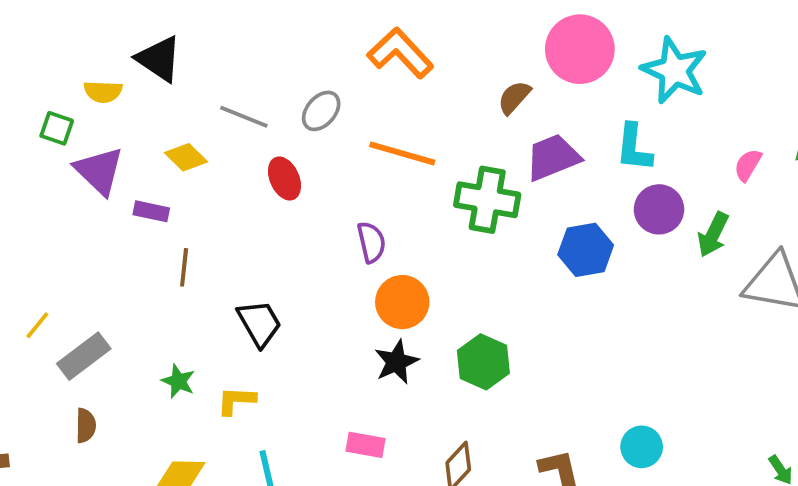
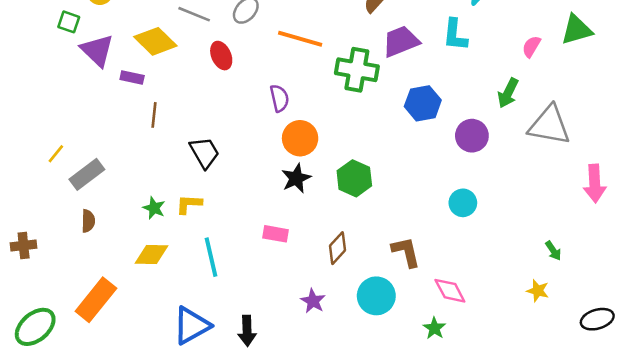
yellow diamond: (186, 157) -> (155, 41), size x1.5
purple circle: (659, 209) -> (472, 136), moved
green star: (178, 381) -> (154, 208), moved
cyan circle: (642, 447) -> (463, 203), moved

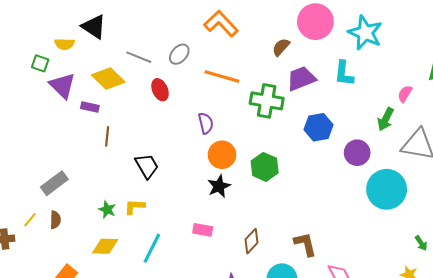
pink semicircle: (531, 47) -> (405, 94), moved
yellow line: (56, 154) -> (30, 220), moved
green hexagon: (354, 178) -> (265, 167), moved
cyan circle: (463, 203) -> (387, 189), moved, size x1.8
cyan line: (211, 257) -> (152, 248), turned 40

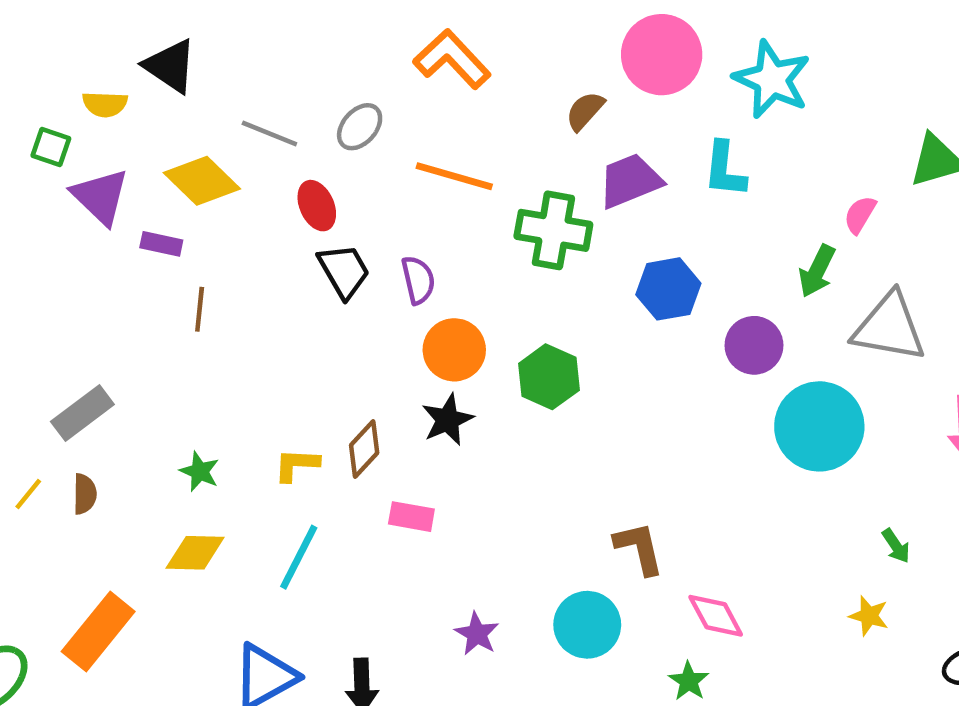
black trapezoid: (147, 166) -> (344, 271), moved
yellow L-shape: (135, 207) -> (297, 465), moved
brown diamond: (251, 241) -> (364, 449), moved

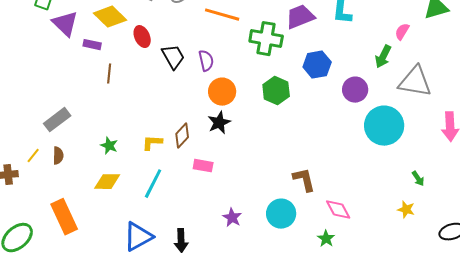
red ellipse: (317, 206) -> (142, 37), moved
green hexagon: (549, 377) -> (276, 91), moved
orange rectangle: (98, 632) -> (64, 217), turned -64

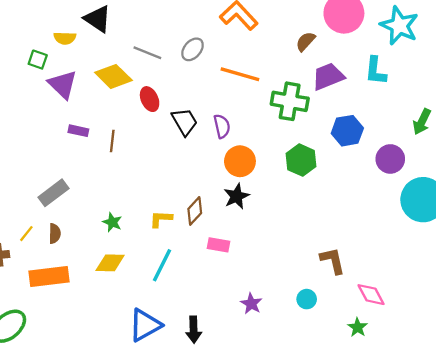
purple rectangle: (92, 45) -> (78, 131), moved
cyan circle: (281, 214) -> (307, 299), size x0.6
orange rectangle: (64, 217) -> (49, 276), moved, turned -72

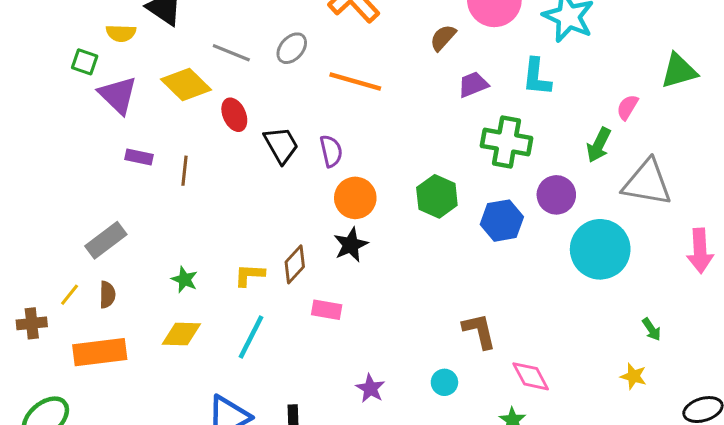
purple trapezoid: (328, 76) -> (473, 85), size x0.7
green cross: (290, 101) -> (506, 142), moved
blue hexagon: (347, 131) -> (502, 221), moved

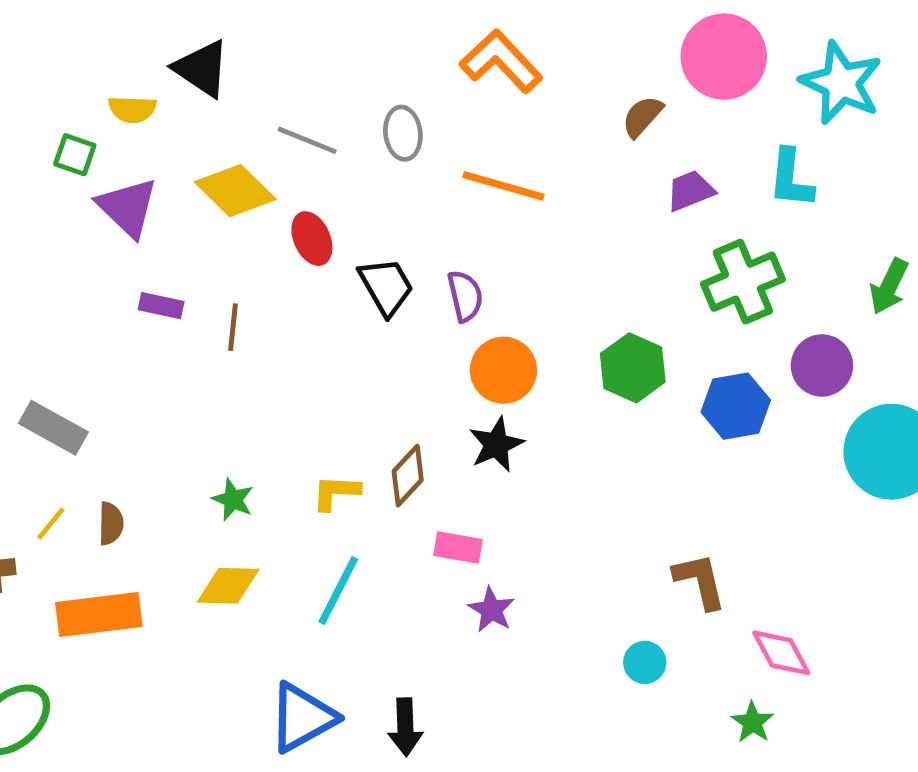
gray ellipse: (292, 48) -> (403, 133), turned -48
green cross: (506, 142) -> (743, 282), turned -33
gray rectangle: (106, 240) -> (53, 428), moved, turned 66
purple star: (370, 388) -> (492, 610), moved

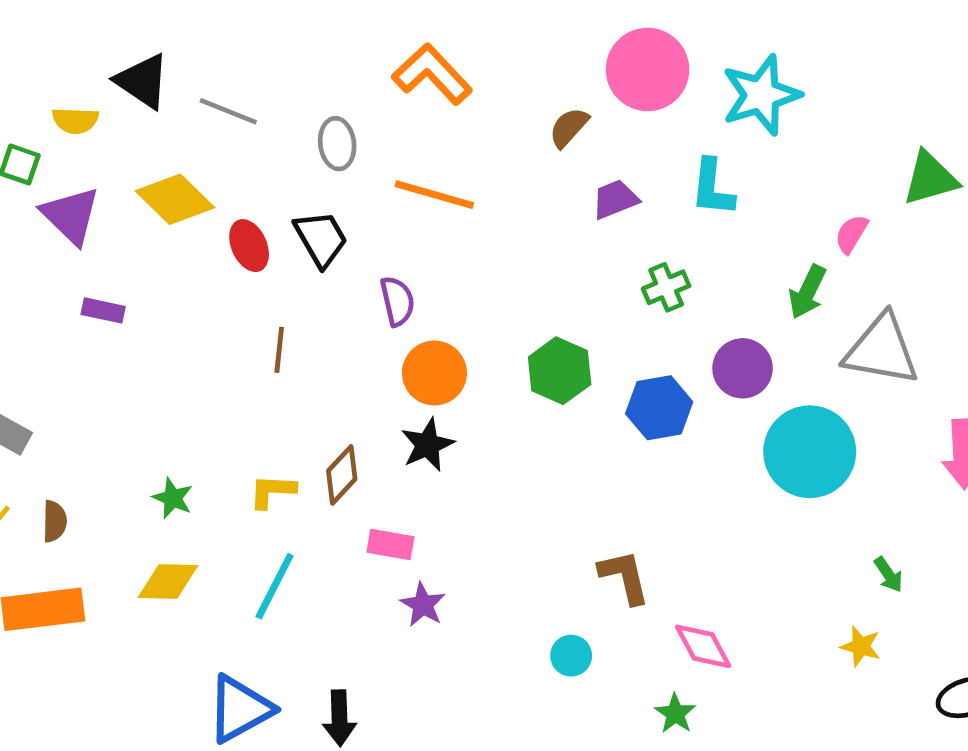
cyan star: (841, 83) -> (761, 95), turned 30
gray line: (307, 140) -> (228, 111), moved
green cross: (743, 282) -> (666, 287), size x0.6
black trapezoid: (386, 286) -> (321, 239), moved
brown line: (233, 327) -> (279, 350), moved

